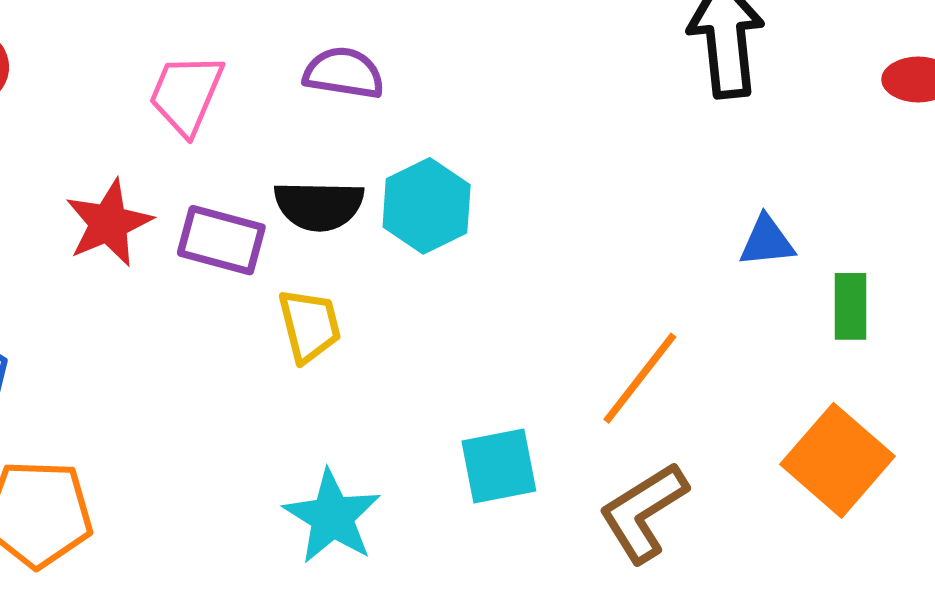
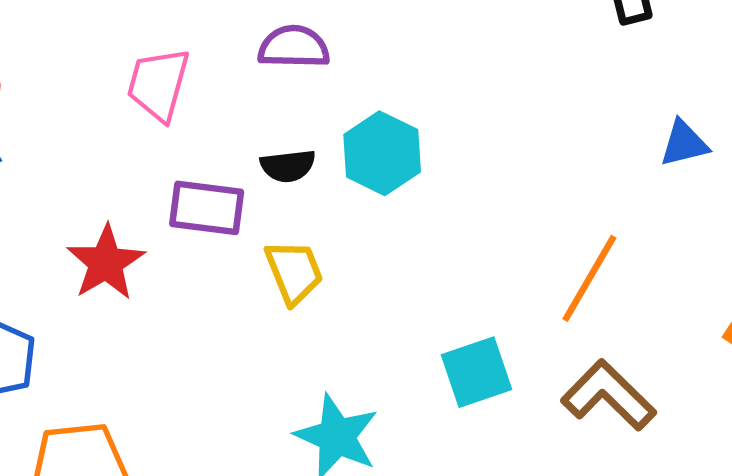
black semicircle: (319, 206) -> (288, 166), size x0.7
red star: (109, 223) -> (106, 263), moved
brown L-shape: (643, 512) -> (608, 395), turned 84

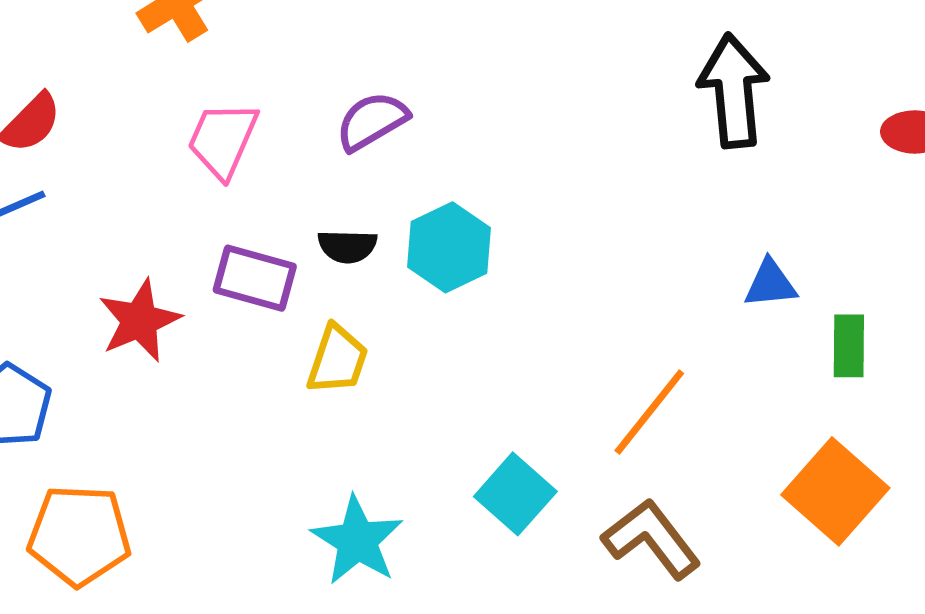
purple semicircle: (294, 47) -> (372, 121), turned -40
yellow trapezoid: (294, 272) -> (337, 360), turned 32
cyan square: (477, 372) -> (515, 494), turned -38

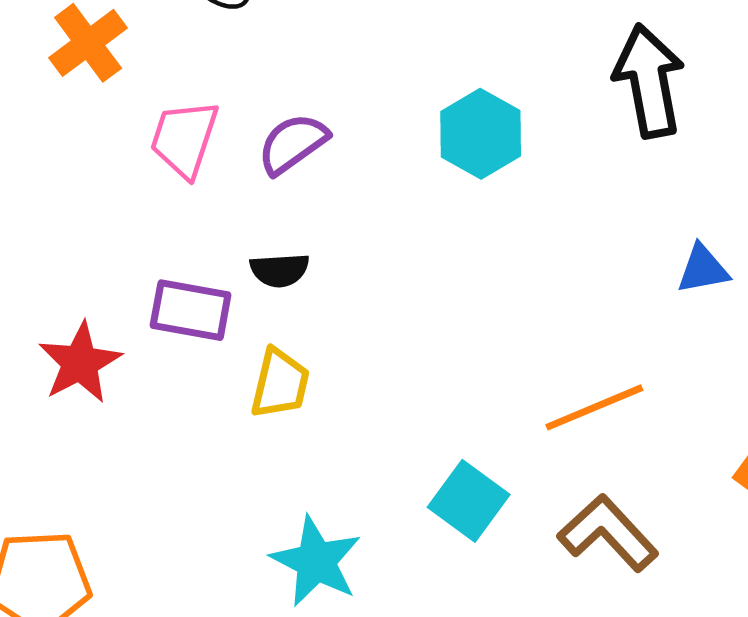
pink trapezoid: (223, 140) -> (184, 139), moved
cyan hexagon: (449, 247) -> (481, 134), moved
orange line: (649, 412) -> (594, 407), turned 34

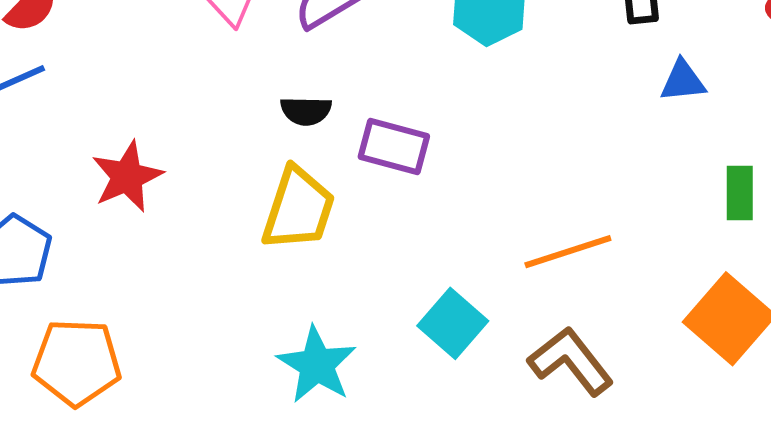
blue triangle: (703, 269) -> (683, 81), moved
purple rectangle: (191, 310) -> (394, 146), moved
yellow trapezoid: (280, 384) -> (298, 209), size x1.4

